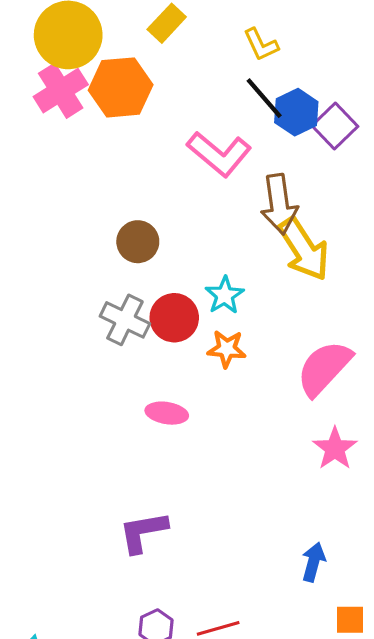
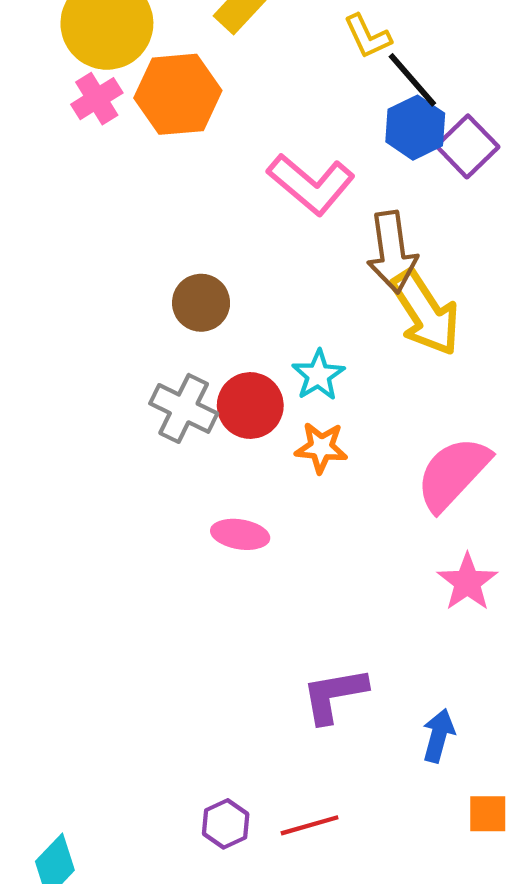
pink cross: (61, 91) -> (97, 99), size x0.7
black line: (264, 98) -> (412, 80), moved
purple L-shape: (143, 532) -> (334, 695), moved

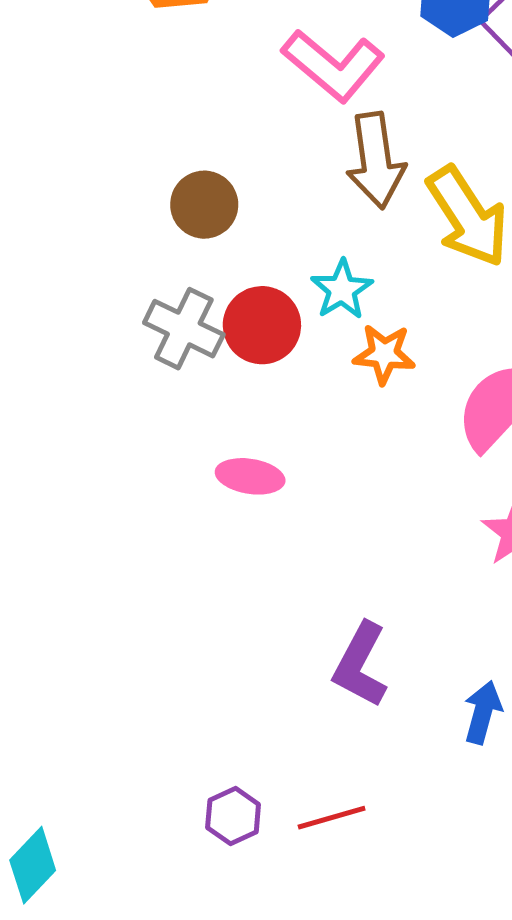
brown arrow: (392, 252) -> (376, 160), moved
orange star: (321, 448) -> (384, 354), moved
purple L-shape: (334, 695) -> (360, 665), turned -52

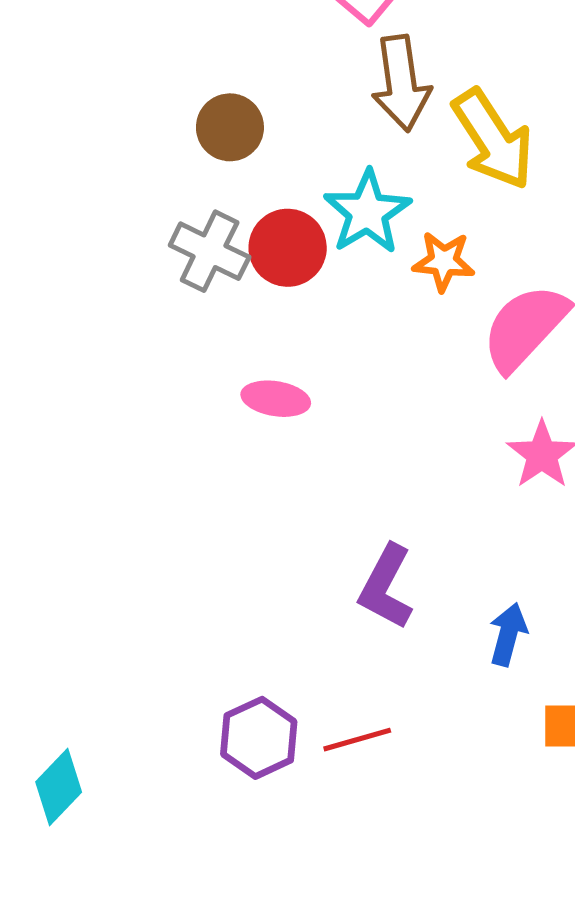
cyan star: (342, 290) -> (367, 212), size x1.4
orange star: (384, 354) -> (444, 261), moved
purple hexagon: (233, 816) -> (259, 738), size x1.4

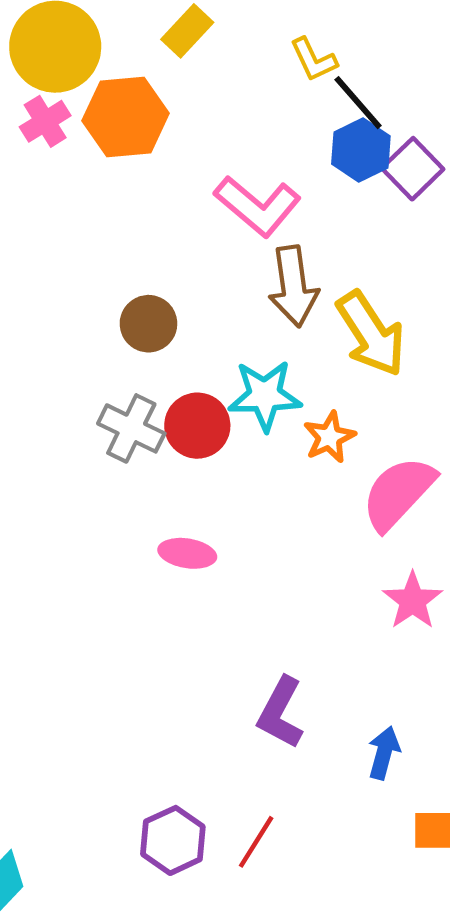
cyan star: (367, 212) -> (265, 395), turned 30
orange star: (444, 261) -> (329, 437), turned -30
red line: (357, 740) -> (256, 842), turned -42

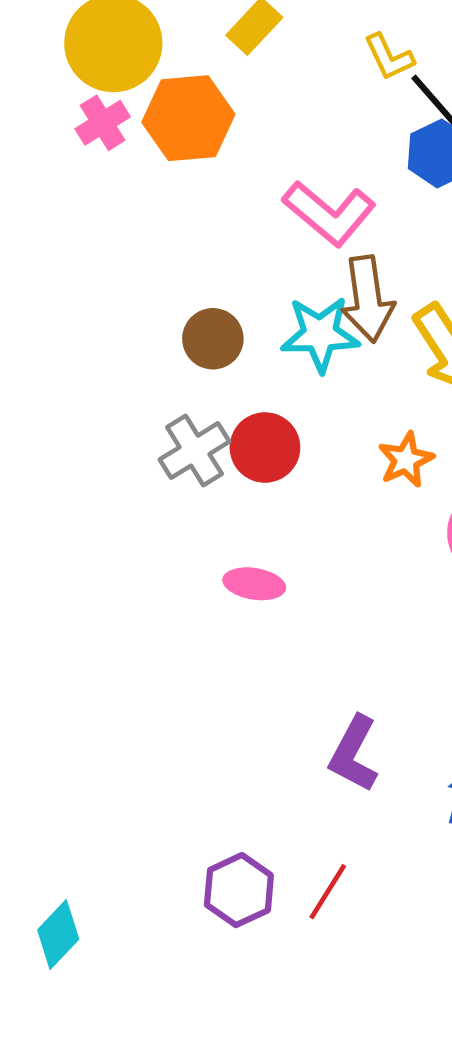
cyan star: (265, 395) -> (320, 334), moved
gray cross: (131, 428) -> (194, 451), turned 32

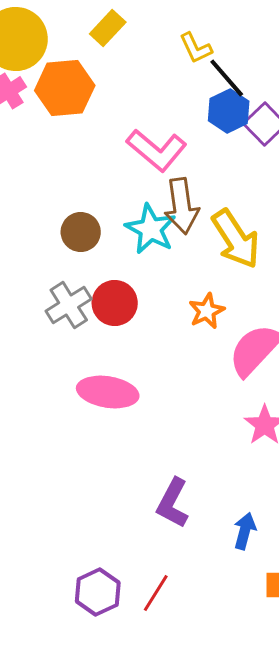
cyan star: (320, 334) -> (151, 229), turned 30
pink ellipse: (254, 584) -> (108, 392), size x1.5

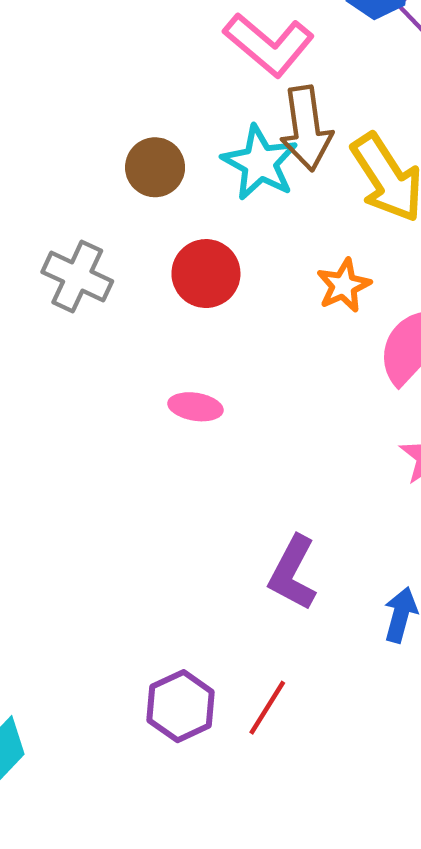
gray cross: (69, 305) -> (77, 277), moved, turned -33
pink ellipse: (108, 392) -> (195, 407), size x0.6

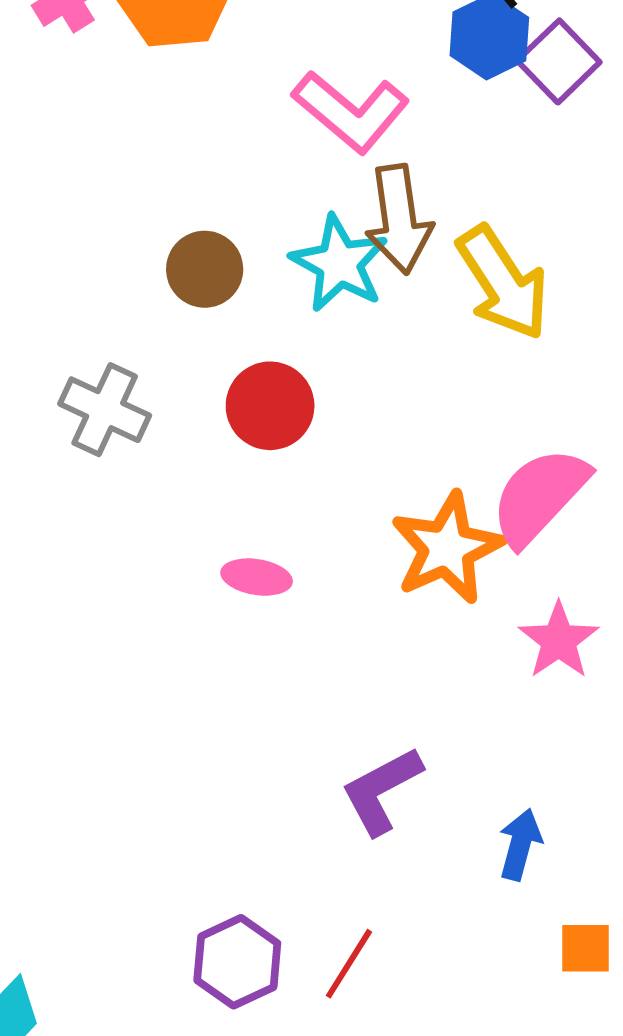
orange star: (344, 286) -> (447, 548), moved, size x1.6
purple L-shape: (293, 573) -> (382, 791), turned 34

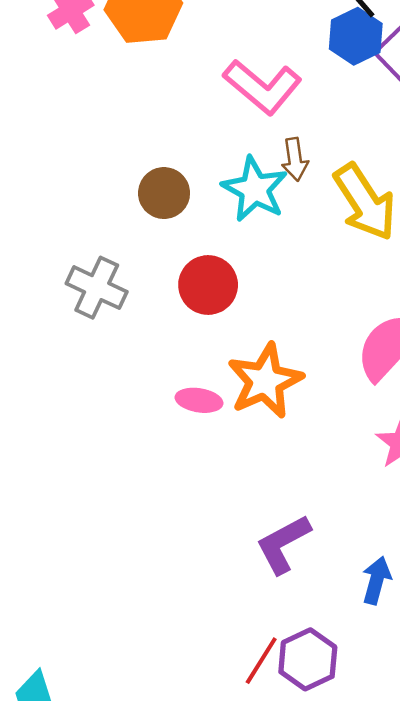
brown arrow: (399, 219) -> (295, 159), size x0.6
orange star: (447, 548) -> (265, 381), moved
purple hexagon: (237, 962) -> (308, 659), moved

